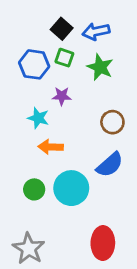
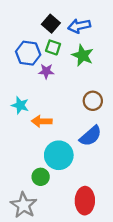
purple star: (62, 96) -> (46, 71), moved
cyan star: (38, 118) -> (20, 105), moved
green circle: (34, 189) -> (41, 177), moved

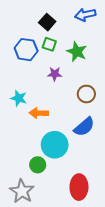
blue arrow: (79, 26) -> (85, 15), moved
purple star: (46, 71) -> (55, 74), moved

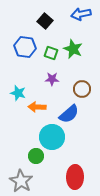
green square: (49, 44) -> (51, 53), moved
purple star: (55, 74) -> (52, 79), moved
blue semicircle: (84, 127) -> (69, 114), moved

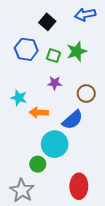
green star: (73, 49) -> (77, 51), turned 30

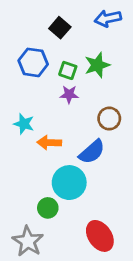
purple star: (55, 83) -> (69, 94), moved
red ellipse: (79, 186) -> (100, 236), turned -35

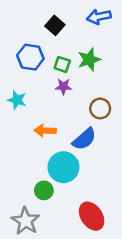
cyan star: (24, 124) -> (17, 100), moved

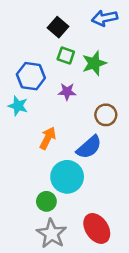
blue hexagon: (30, 57) -> (31, 76), moved
green square: (62, 64) -> (66, 55), moved
orange arrow: (45, 131) -> (48, 138), turned 115
gray star: (26, 221) -> (52, 234), moved

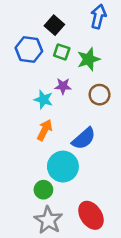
blue arrow: (105, 18) -> (98, 17), turned 115
blue hexagon: (31, 76) -> (29, 50), moved
cyan star: (18, 106) -> (43, 99), moved
brown circle: (106, 115) -> (100, 95), moved

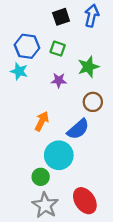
black square: (54, 25) -> (61, 17), moved, turned 30
green star: (89, 59) -> (88, 67), moved
brown circle: (100, 95) -> (93, 102), moved
cyan star: (43, 99) -> (19, 71), moved

